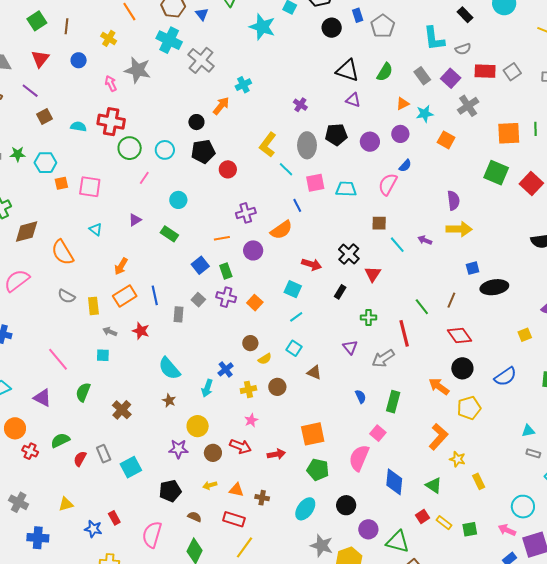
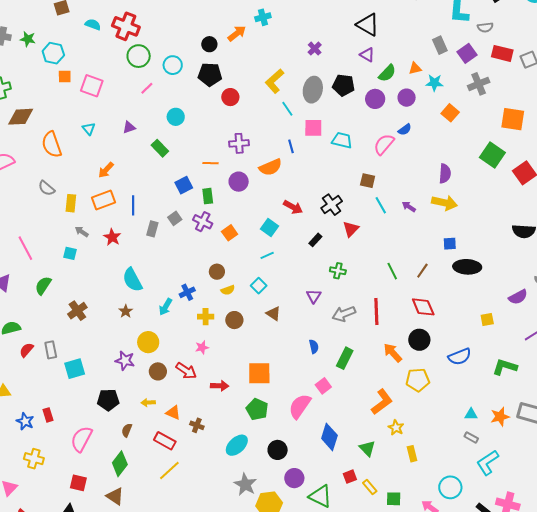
green semicircle: (385, 72) -> (387, 73), moved
red line: (404, 333) -> (376, 312), moved
brown semicircle: (195, 517) -> (127, 430), turned -104

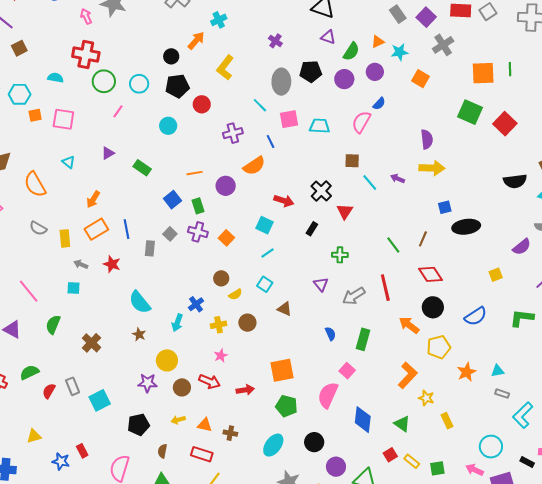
cyan semicircle: (93, 25) -> (55, 78), moved
yellow L-shape: (275, 81) -> (225, 68), moved
cyan circle: (176, 117) -> (168, 126), moved
purple cross: (239, 143) -> (233, 133), moved
orange star: (500, 417) -> (467, 372), moved

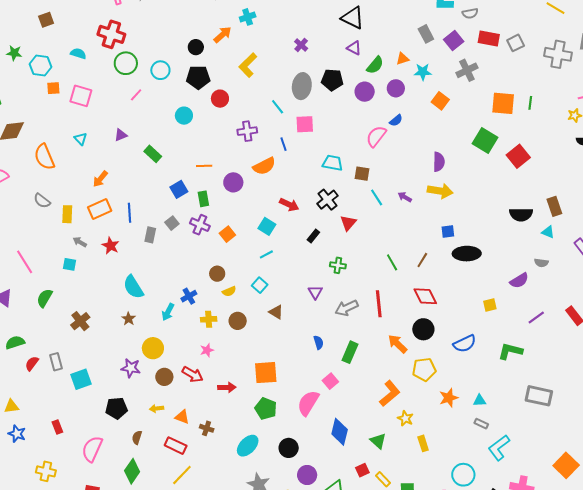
cyan trapezoid: (320, 126) -> (333, 163), moved
blue star: (61, 461) -> (17, 434), moved

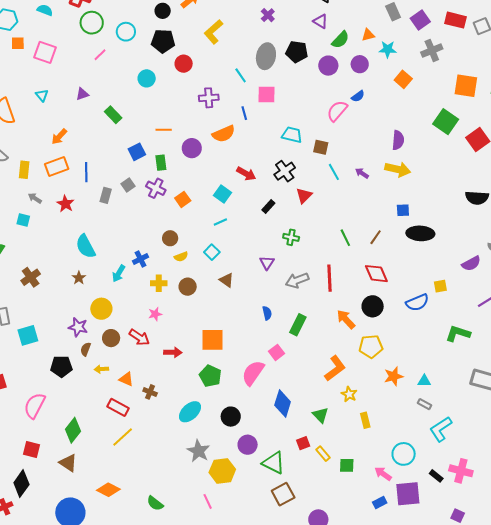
blue semicircle: (465, 344) -> (417, 303), moved
brown semicircle: (137, 437) -> (86, 349), moved

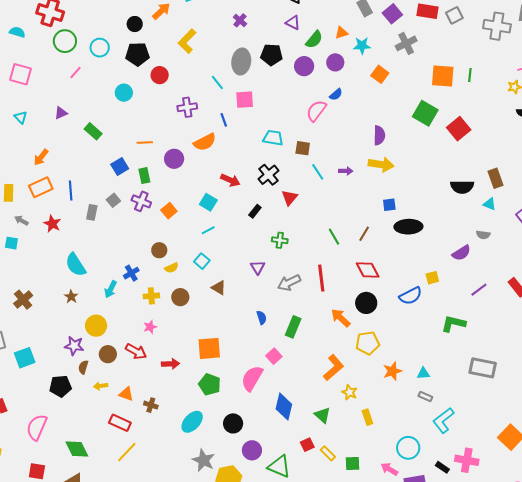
purple arrow: (362, 173) -> (346, 171), turned 152
green diamond: (73, 430) -> (77, 449), turned -60

